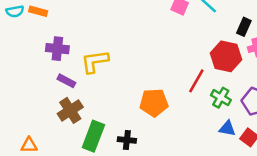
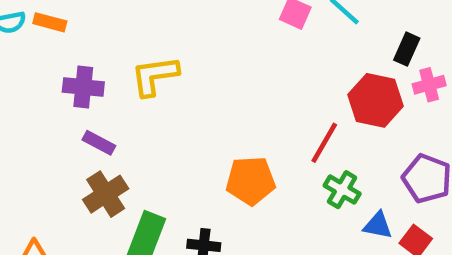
yellow L-shape: (95, 62) -> (155, 76), moved
green cross: (221, 98) -> (342, 190), moved

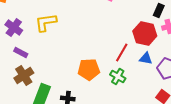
purple cross: (83, 87) -> (14, 28), turned 30
green cross: (342, 190) -> (118, 76), moved
blue triangle: (378, 225) -> (146, 58), moved

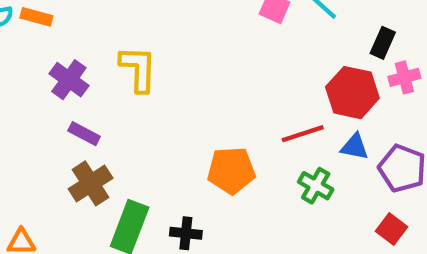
yellow L-shape: (46, 22) -> (138, 69), turned 100
red line: (122, 52) -> (303, 134), turned 42
green cross: (118, 76) -> (316, 186), moved

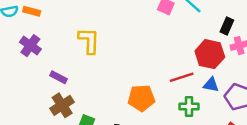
purple cross: (69, 80) -> (30, 46), moved
green cross: (316, 186) -> (189, 107), turned -30

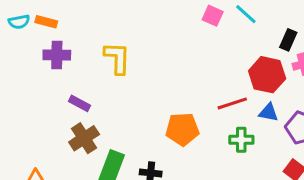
purple cross: (30, 46) -> (57, 55), moved, turned -35

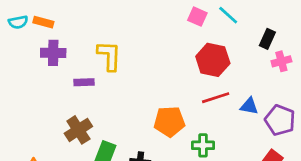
red hexagon: (267, 75) -> (213, 60), moved
purple rectangle: (80, 103) -> (84, 82), moved, turned -30
green cross: (241, 140) -> (203, 145), moved

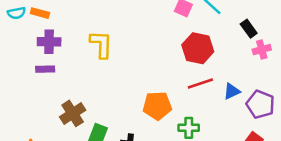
black rectangle: (267, 39) -> (249, 29), turned -60
purple rectangle: (84, 82) -> (45, 69), moved
blue triangle: (249, 106) -> (232, 91), turned -36

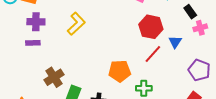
yellow L-shape: (101, 44) -> (76, 24), turned 45
red line: (200, 83) -> (153, 54), turned -30
blue triangle: (232, 91) -> (175, 42), moved, turned -32

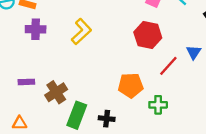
red hexagon: (151, 27) -> (148, 35), moved
purple rectangle: (33, 43) -> (26, 82), moved

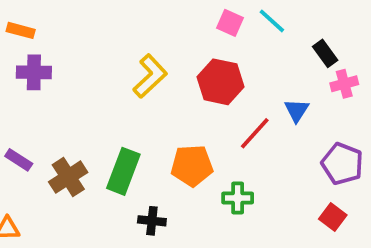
yellow L-shape: (81, 32) -> (150, 76), moved
purple rectangle: (26, 82) -> (19, 160), turned 35
green rectangle: (77, 115) -> (123, 171), moved

